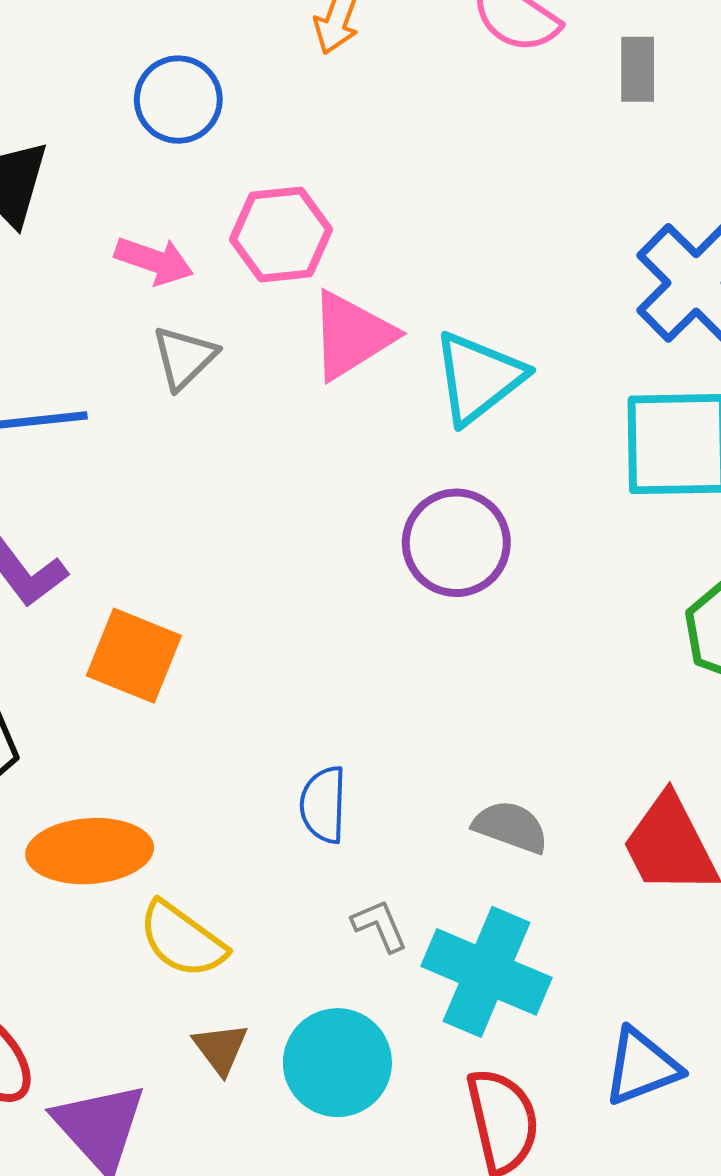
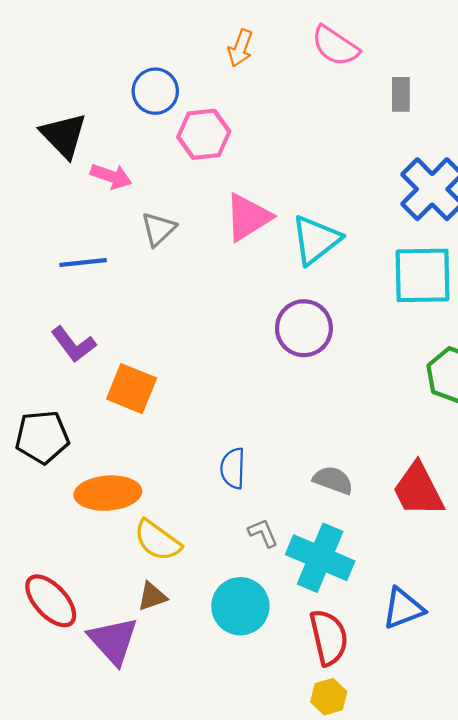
gray rectangle: (638, 69) -> (401, 94), moved
pink hexagon: (281, 235) -> (204, 134), moved
pink arrow: (154, 261) -> (111, 176), moved
brown triangle: (221, 1049) -> (152, 597), moved, turned 48

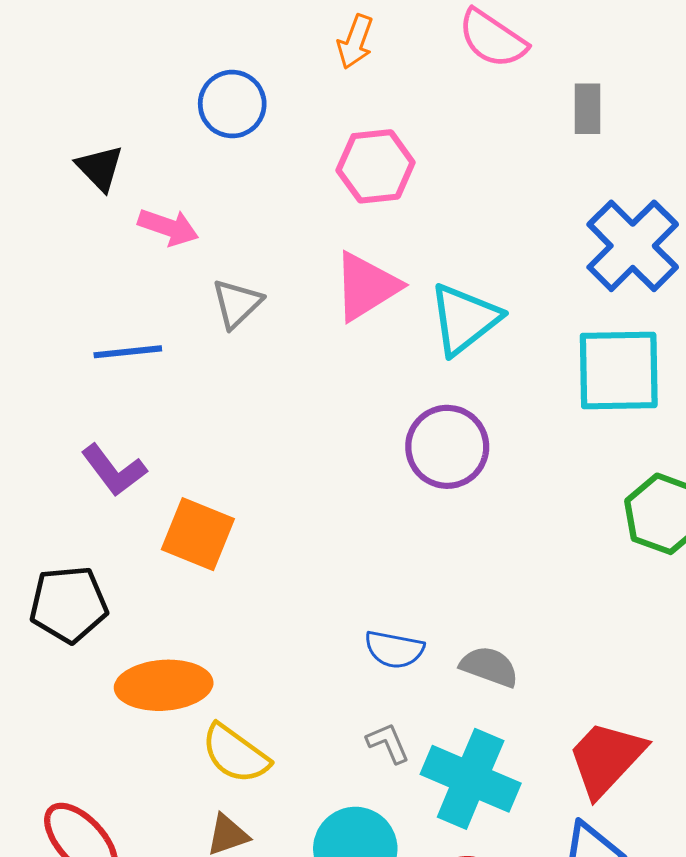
pink hexagon: (204, 134) -> (376, 166), moved
black triangle: (64, 135) -> (100, 168), size x0.7
blue semicircle: (233, 468) -> (394, 649), moved, turned -81
red trapezoid: (418, 490) -> (606, 759), moved, turned 70

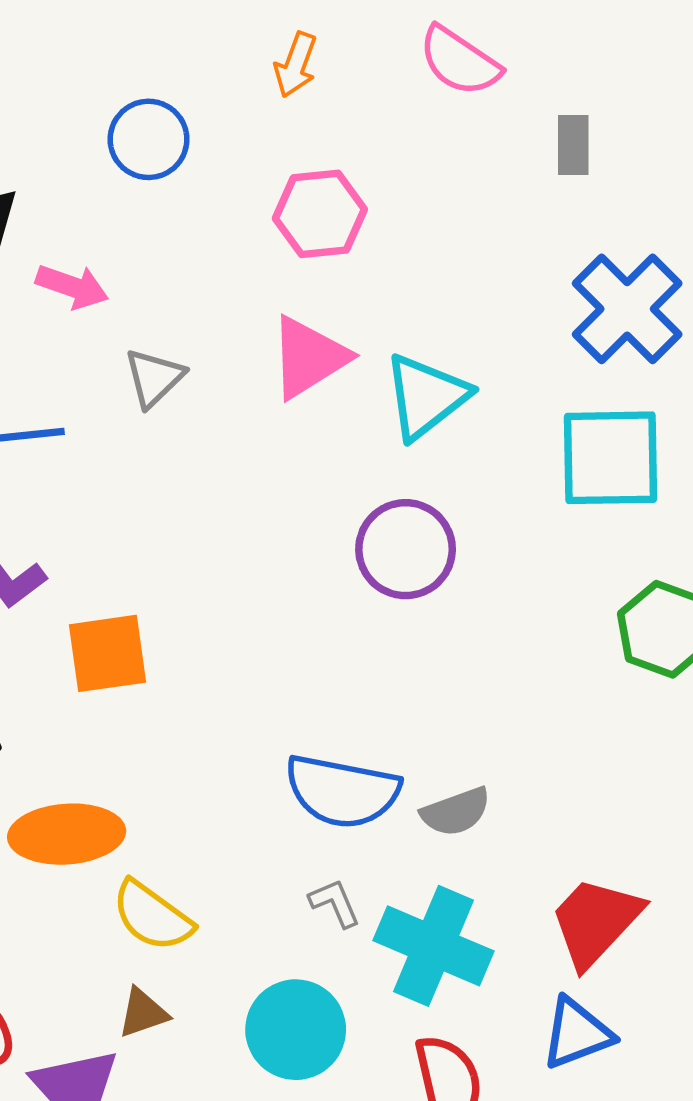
orange square: (198, 534) -> (108, 653), turned -30
blue semicircle: (394, 649) -> (342, 791), size x1.6
gray semicircle: (489, 667) -> (456, 812), turned 140

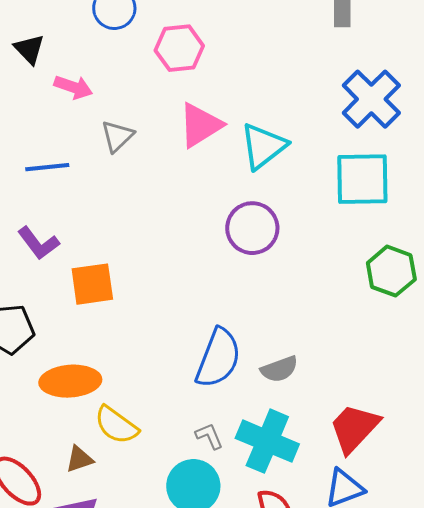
pink hexagon: (320, 214) -> (179, 48), moved
blue semicircle: (342, 791) -> (218, 358), turned -80
gray L-shape: (335, 903) -> (209, 436), moved
brown triangle: (143, 1013) -> (79, 459), moved

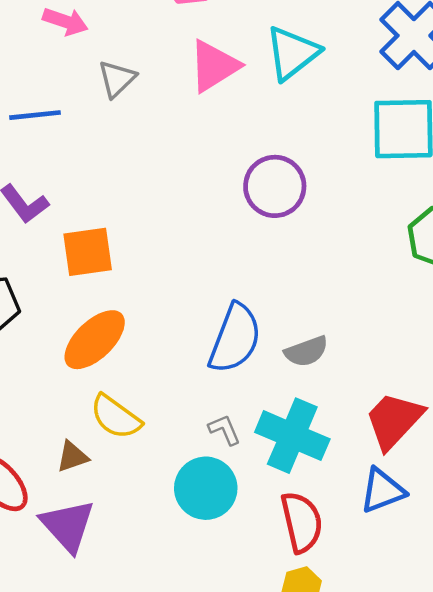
cyan triangle: (263, 146) -> (292, 53), moved
orange ellipse: (70, 381) -> (95, 340), moved, turned -40

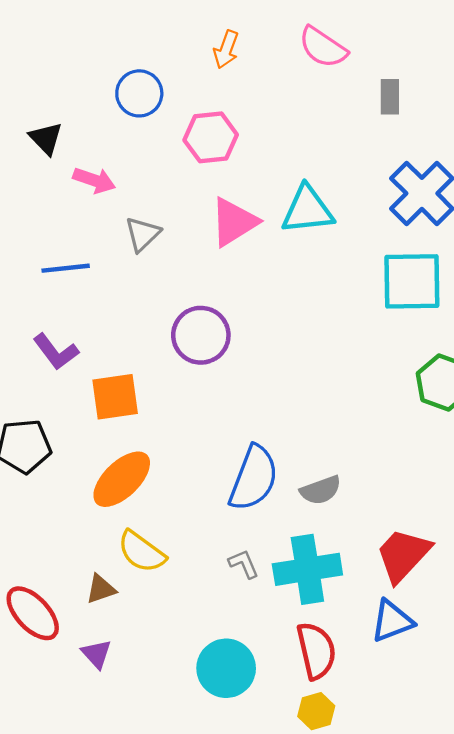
cyan triangle: (292, 53) -> (307, 210), turned 32
purple circle: (275, 186) -> (201, 335), moved
cyan cross: (292, 436) -> (307, 569), turned -32
cyan circle: (206, 488) -> (226, 668), moved
purple triangle: (68, 526) -> (96, 654), size x0.6

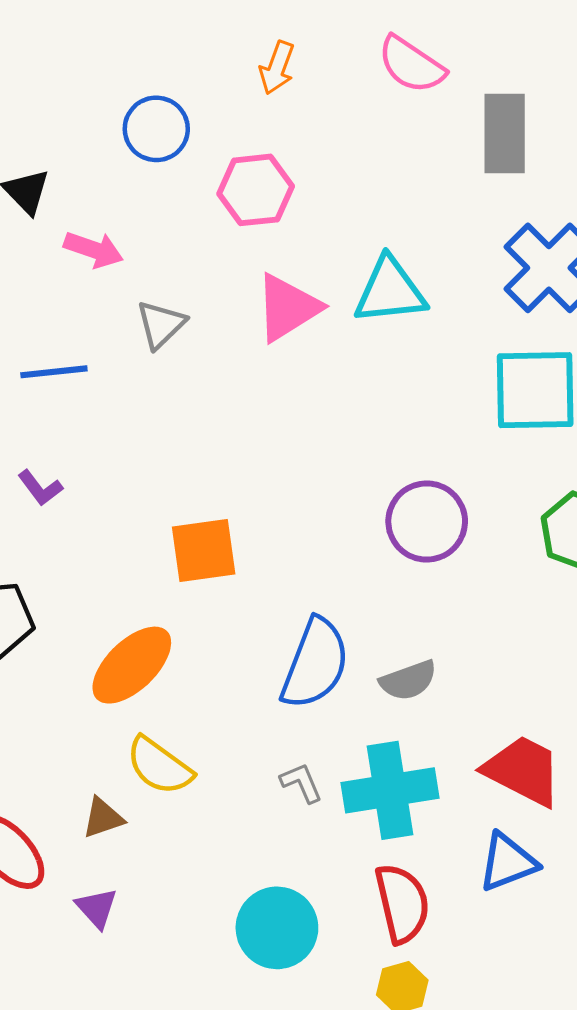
gray rectangle: (390, 97) -> (505, 133), size x1.6
purple circle: (201, 335) -> (427, 521), moved
purple L-shape: (56, 352) -> (40, 488), size x0.7
orange square: (115, 397) -> (204, 551), moved
red trapezoid: (403, 555) -> (523, 771), turned 74

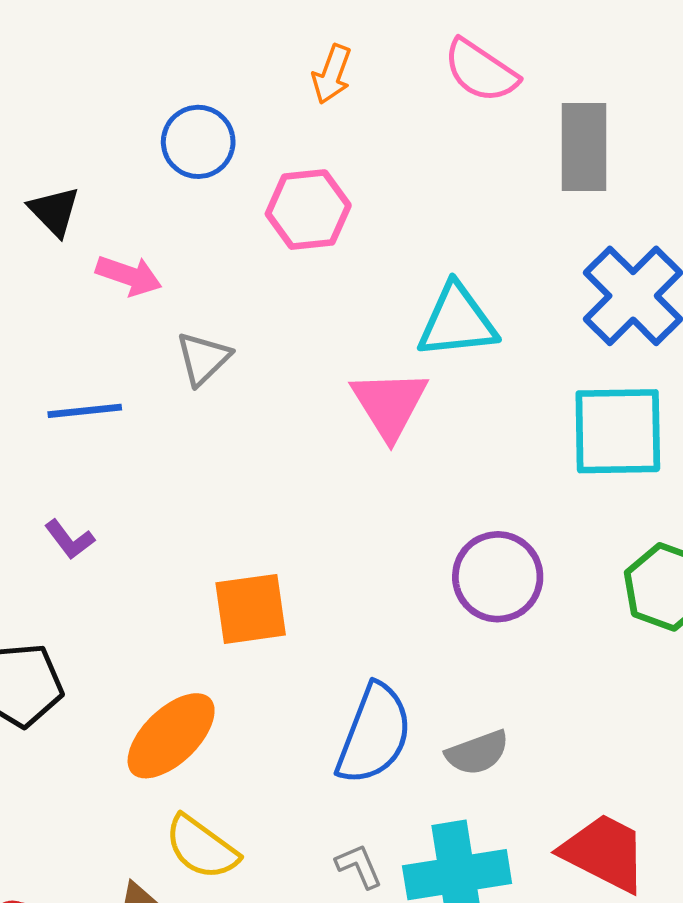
pink triangle: (288, 308) -> (389, 404), moved, turned -30

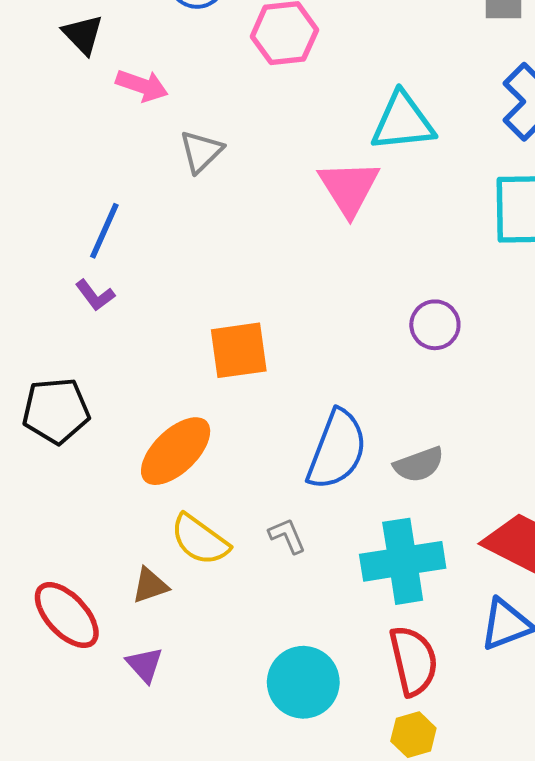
blue line: (85, 411) -> (104, 231), moved, turned -60
purple circle: (498, 577) -> (435, 325), size x0.7
gray L-shape: (359, 866) -> (287, 536), moved

